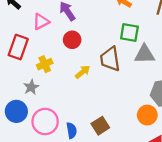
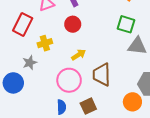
brown trapezoid: (110, 59) -> (102, 75), moved
pink circle: (45, 121) -> (69, 80), moved

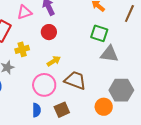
brown trapezoid: (102, 75) -> (75, 80), turned 110

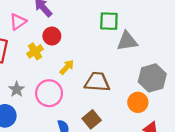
yellow cross: (22, 49) -> (35, 51), moved
pink circle: (44, 85) -> (49, 93), moved

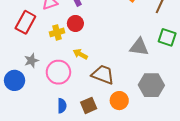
green square: (109, 21) -> (167, 37), moved
yellow arrow: (67, 67) -> (80, 54), turned -120
orange circle: (138, 102) -> (119, 101), moved

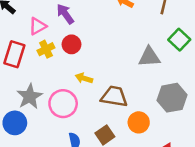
yellow cross: (57, 32) -> (46, 49), moved
green square: (167, 37) -> (179, 40), turned 36
gray star: (31, 61) -> (30, 96), size x1.5

